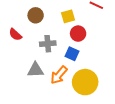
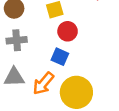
gray cross: (48, 44) -> (17, 40), moved

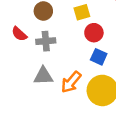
blue square: (60, 57) -> (99, 57), moved

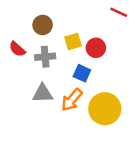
yellow square: (82, 12) -> (73, 41), moved
blue square: (99, 57) -> (82, 73), moved

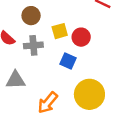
gray triangle: (43, 93) -> (16, 80), moved
orange arrow: (72, 100) -> (48, 103), moved

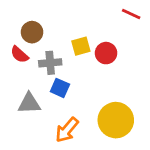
brown circle: (31, 16) -> (32, 32), moved
blue square: (68, 61) -> (60, 88), moved

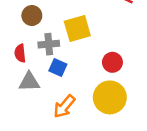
yellow square: (81, 46) -> (77, 29), size x1.5
red circle: (106, 53) -> (112, 62), moved
red semicircle: (19, 54) -> (20, 53), moved, turned 42

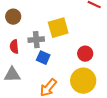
brown circle: (32, 16) -> (13, 17), moved
gray triangle: (29, 82) -> (12, 75), moved

